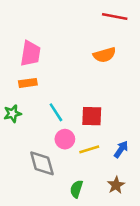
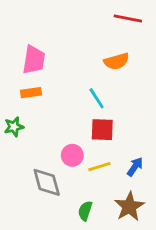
cyan line: (56, 112) -> (97, 98), moved
brown star: (116, 185) -> (129, 207), size x1.5

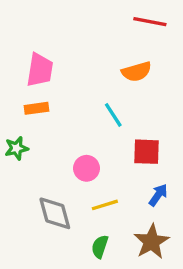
red square: (102, 130) -> (147, 152), moved
pink circle: (72, 155) -> (86, 168), moved
yellow line: (99, 167) -> (105, 205), moved

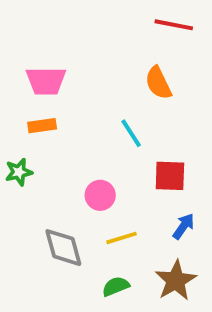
pink trapezoid: (40, 70) -> (46, 81), turned 81
orange semicircle: (137, 72) -> (158, 83), turned 80
green semicircle: (100, 247) -> (116, 286), turned 50

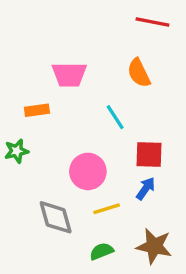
pink trapezoid: (46, 81) -> (69, 75), moved
pink circle: (100, 195) -> (88, 171), size x1.4
blue arrow: (183, 226) -> (146, 188), moved
brown star: (176, 281) -> (154, 246), turned -30

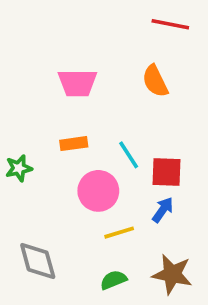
orange rectangle: (37, 110) -> (74, 144), moved
cyan line: (115, 117) -> (129, 155), moved
gray diamond: (56, 217) -> (38, 261), moved

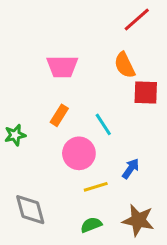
red line: (170, 24) -> (137, 19), turned -52
orange rectangle: (74, 144) -> (59, 115), turned -50
red square: (166, 172) -> (146, 93), moved

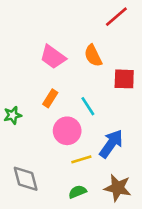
orange semicircle: (125, 65) -> (93, 56), moved
pink trapezoid: (62, 67) -> (53, 57), turned 36
blue arrow: (131, 169) -> (111, 144), size x1.6

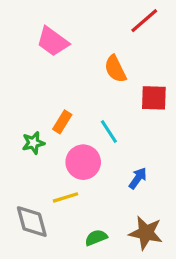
pink trapezoid: (53, 57) -> (53, 42), moved
green star: (13, 115) -> (33, 143), moved
blue arrow: (111, 144) -> (138, 178), size x0.6
yellow line: (81, 159) -> (65, 197), moved

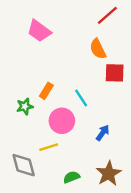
orange semicircle: (115, 69) -> (98, 49), moved
brown star: (146, 233) -> (109, 173), turned 30

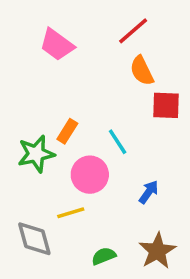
red line: (107, 15) -> (133, 31), moved
green star: (25, 106) -> (36, 154), size x1.5

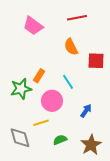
red line: (133, 31) -> (77, 18), turned 30
orange semicircle: (142, 71) -> (71, 47), moved
green semicircle: (104, 256) -> (60, 140), moved

